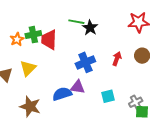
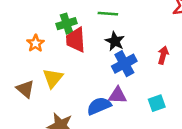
black star: (90, 28) -> (115, 41), moved
green cross: (33, 35) -> (67, 24), moved

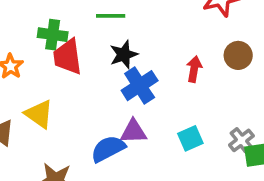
green cross: (67, 24) -> (53, 35), turned 30
black star: (115, 41) -> (124, 55), turned 30
yellow triangle: (53, 78) -> (39, 114), turned -30

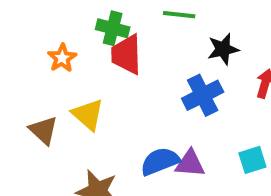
black star: (124, 55) -> (223, 49), moved
purple triangle: (133, 132) -> (190, 164), moved

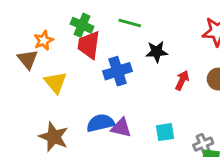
blue cross: (203, 95) -> (118, 71), moved
brown triangle: (43, 130) -> (28, 59), moved

